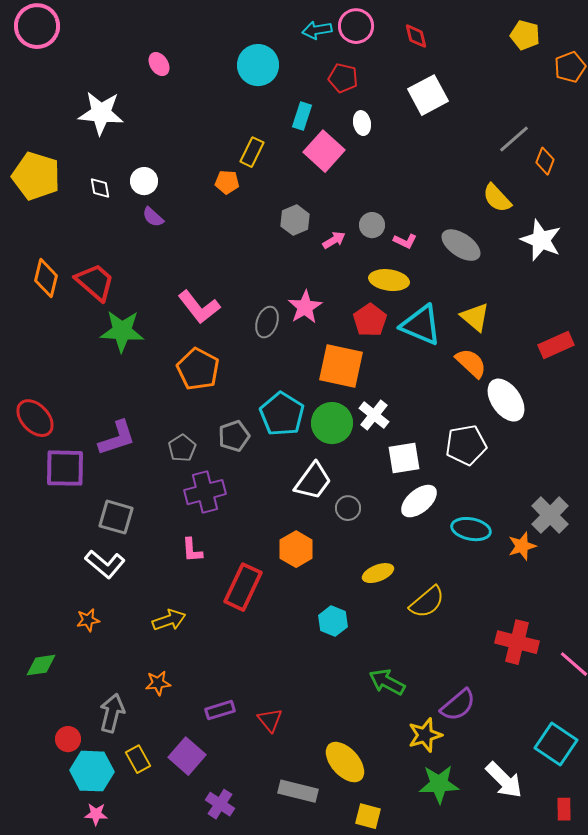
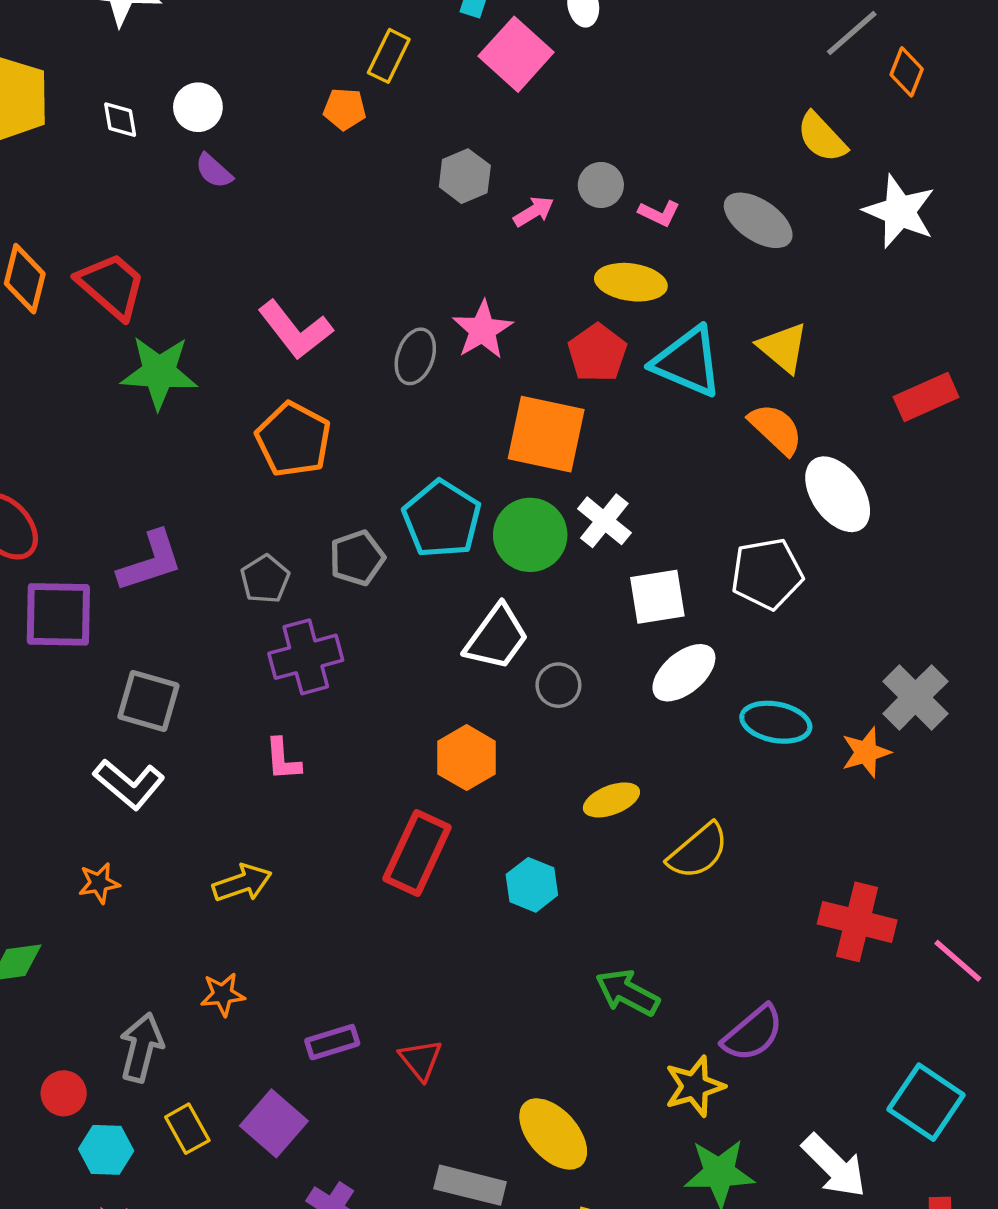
red rectangle: (243, 587) -> (417, 853), moved
cyan hexagon: (92, 771) -> (106, 1150), size x0.7

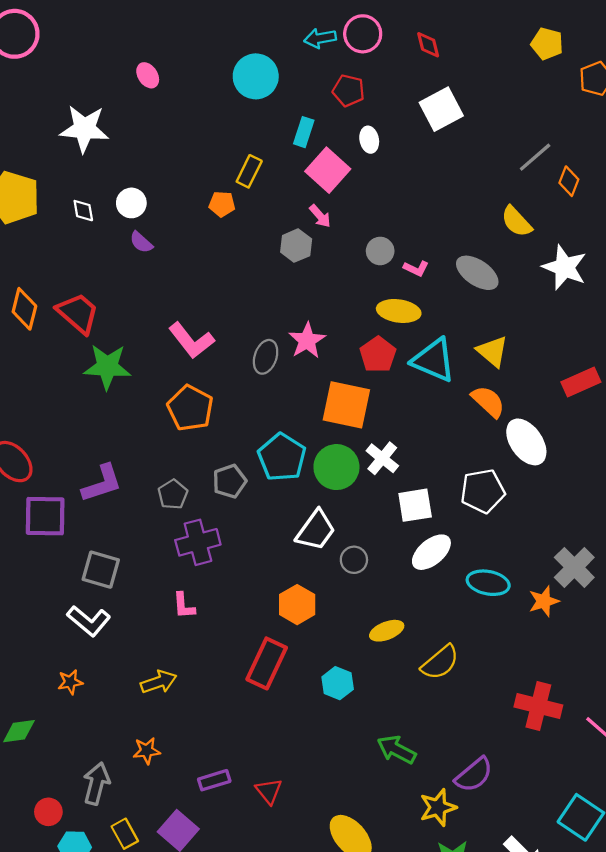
pink arrow: (534, 211) -> (320, 216), moved, turned 80

